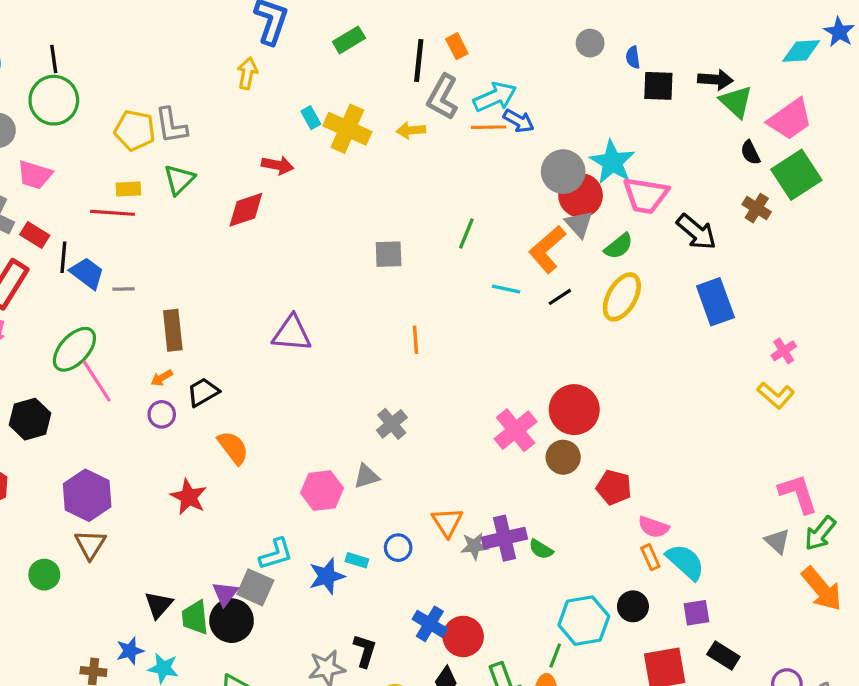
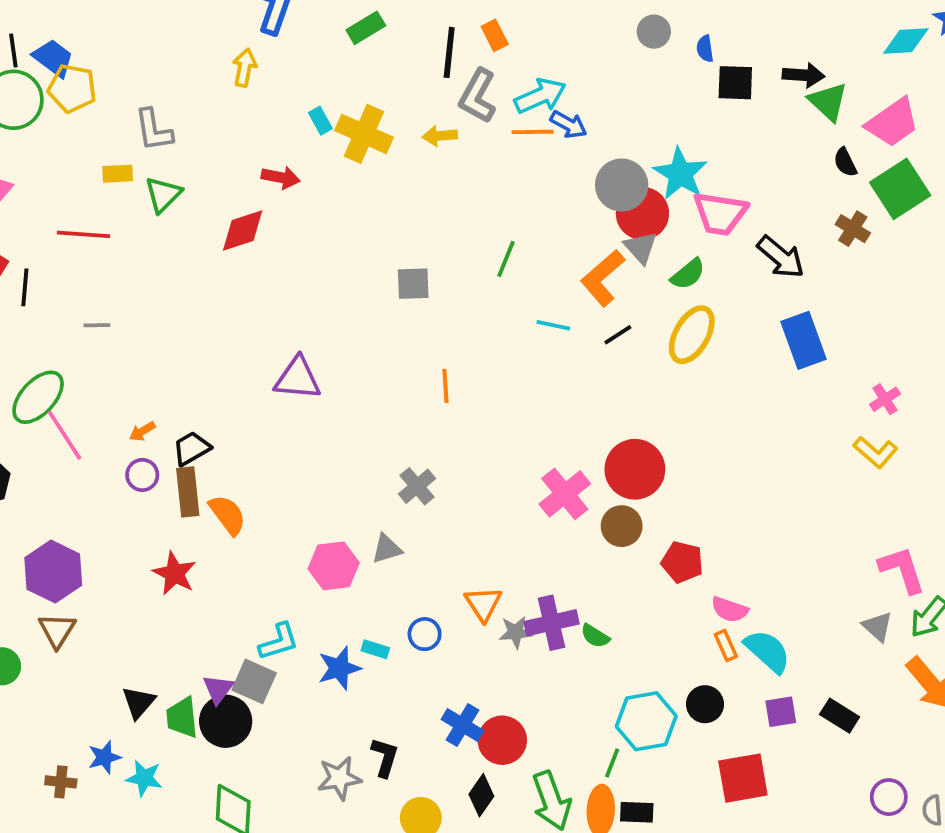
yellow pentagon: (135, 130) -> (72, 88), moved
yellow rectangle: (128, 189) -> (118, 174), moved
blue trapezoid: (87, 273) -> (53, 58), moved
brown rectangle: (173, 330) -> (188, 492), moved
black rectangle: (723, 656) -> (840, 716), moved

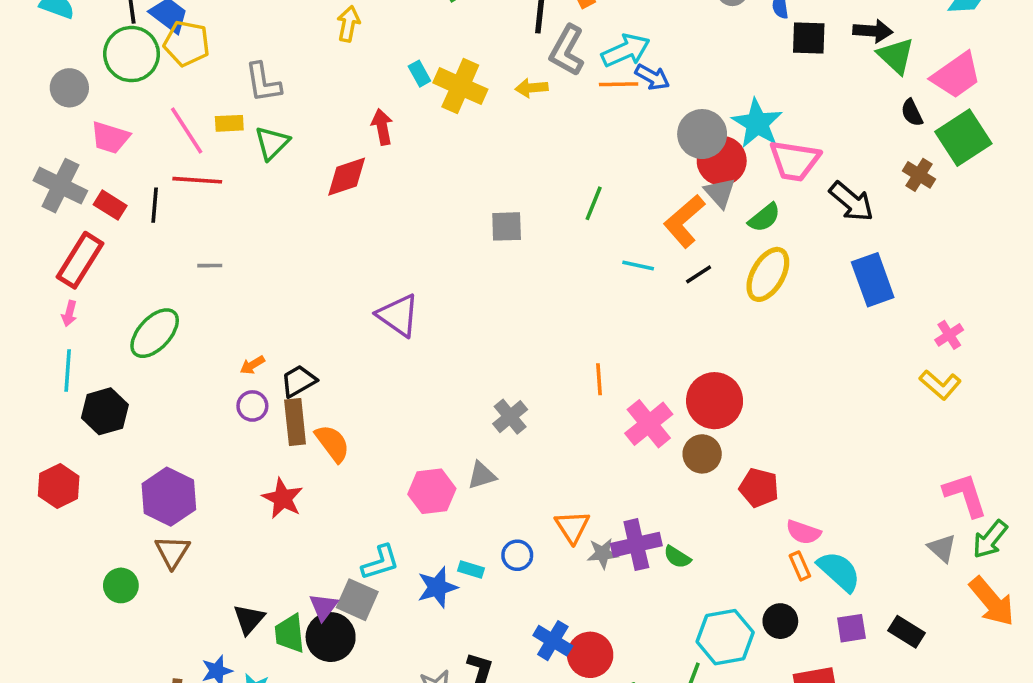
red arrow: (281, 177) -> (382, 127), turned -112
black line: (25, 287) -> (155, 205), moved
purple triangle: (298, 378) -> (398, 315), turned 30
orange line: (445, 386) -> (599, 379), moved
pink line: (65, 435) -> (187, 130), moved

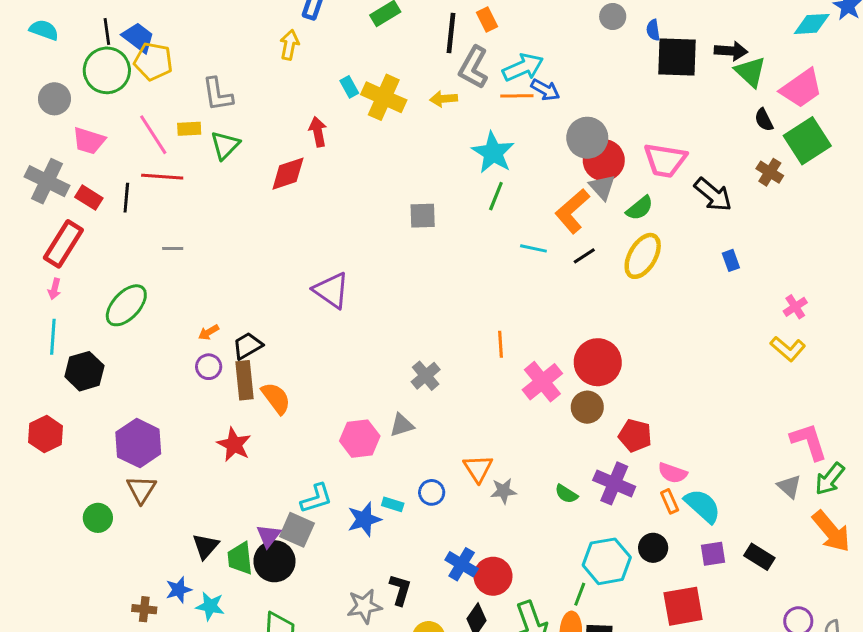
black square: (809, 38) -> (677, 57), size x1.4
cyan star: (757, 123) -> (493, 153), moved
blue rectangle: (873, 280) -> (731, 260), size x0.5
purple cross: (636, 545) -> (614, 483), moved, turned 36

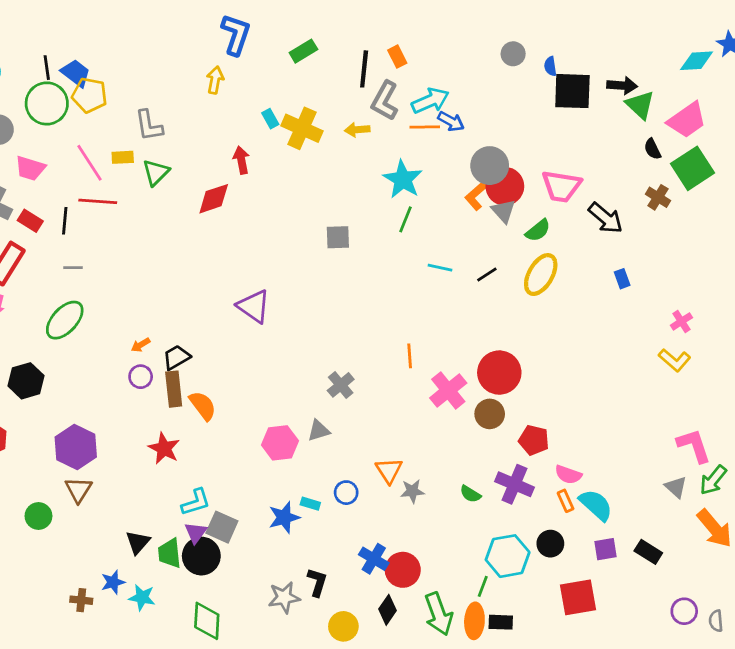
orange L-shape: (572, 211) -> (476, 196), moved, size x0.7
gray line: (173, 248) -> (73, 268), moved
cyan L-shape: (316, 498) -> (196, 502), moved

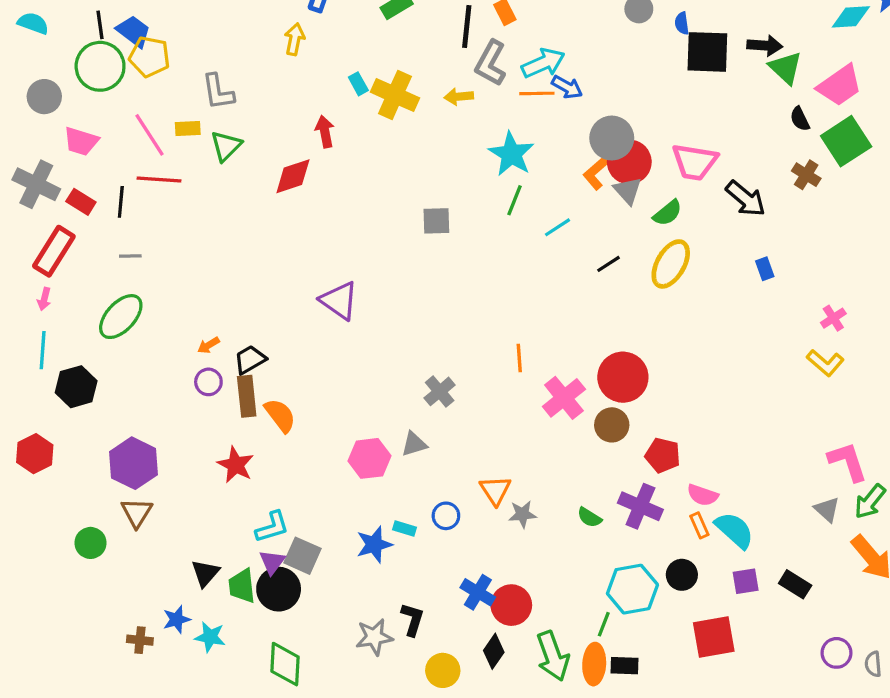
cyan line: (440, 268) -> (558, 227), moved, turned -45

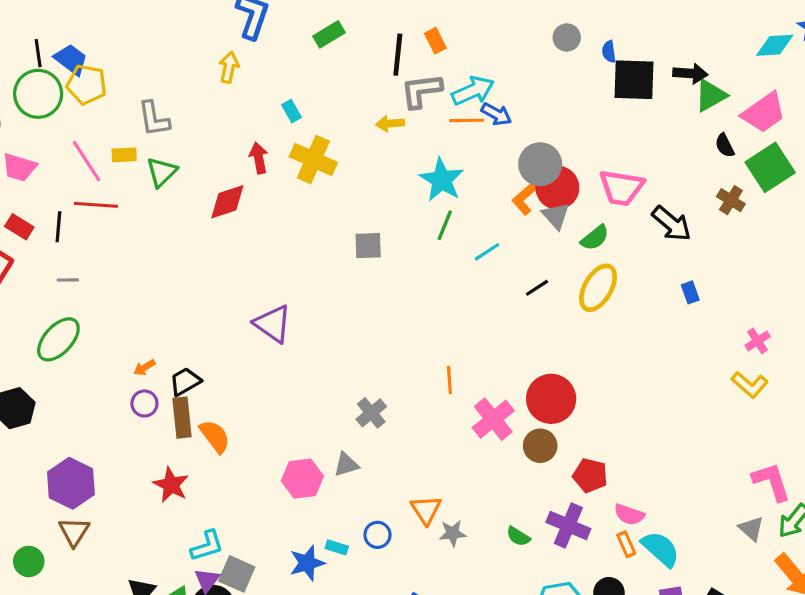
gray L-shape: (491, 63) -> (421, 91), turned 54
green triangle: (785, 68) -> (711, 95), turned 48
yellow cross: (395, 95) -> (313, 160), moved

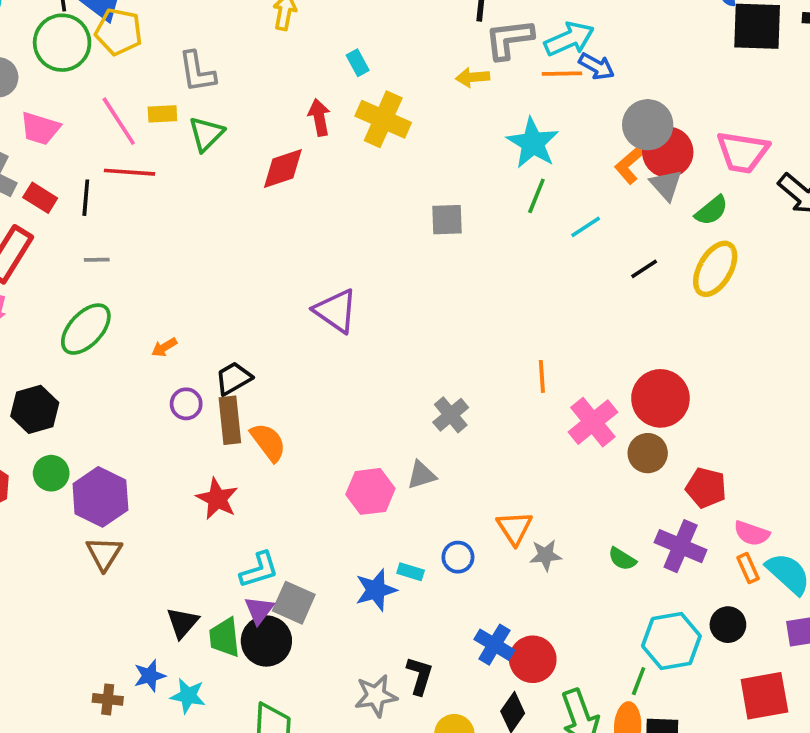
orange arrow: (144, 368) -> (164, 347), moved
green circle: (29, 561) -> (51, 473), moved

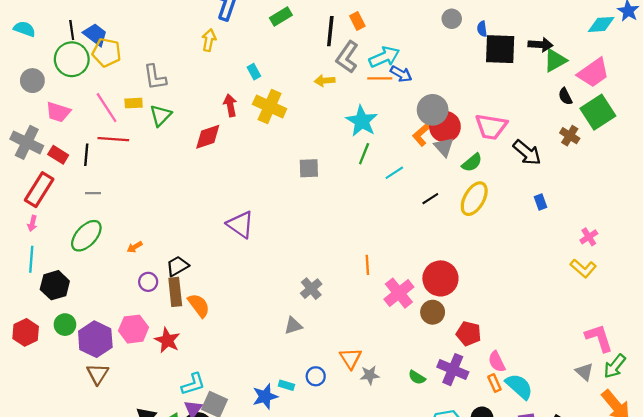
gray L-shape: (509, 39) -> (347, 57), turned -48
pink hexagon: (370, 491) -> (134, 329), moved
pink semicircle: (752, 533) -> (497, 362), turned 45

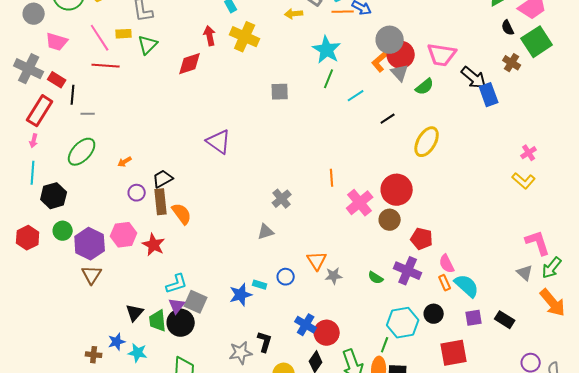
black line: (86, 155) -> (73, 95), moved
yellow ellipse: (474, 199) -> (427, 142), moved
blue rectangle: (541, 202) -> (489, 95), moved, size x1.6

